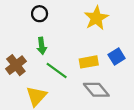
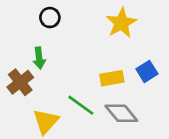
green arrow: (42, 46) -> (39, 58), moved
green line: (57, 70) -> (81, 105), moved

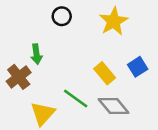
black circle: (50, 18) -> (62, 16), moved
yellow rectangle: (112, 78) -> (105, 73), turned 60

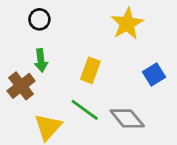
black circle: (62, 16) -> (39, 19), moved
yellow rectangle: (105, 73) -> (90, 70), moved, turned 60

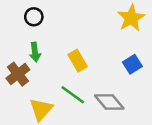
yellow star: (127, 24) -> (131, 18), moved
yellow rectangle: (90, 70) -> (78, 61), turned -50

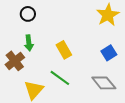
gray diamond: (109, 102) -> (104, 83), moved

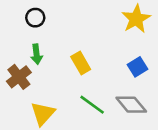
green line: (60, 78) -> (92, 105), moved

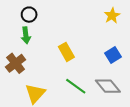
yellow star: (136, 19) -> (112, 16), size x0.7
green arrow: (37, 54) -> (26, 35), moved

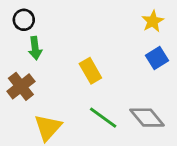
black circle: (29, 15) -> (24, 20), moved
blue square: (113, 55) -> (157, 58), moved

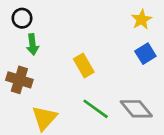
brown cross: (21, 86) -> (19, 80), turned -35

